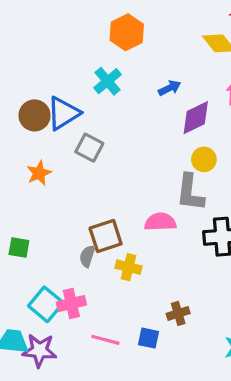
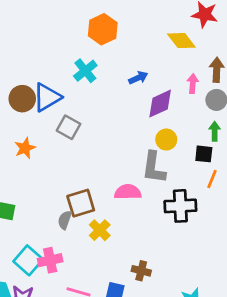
yellow cross: (128, 267) -> (100, 230), turned 30
brown cross: (178, 313) -> (141, 271), turned 30

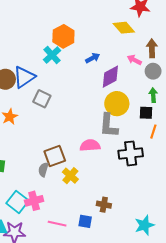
orange hexagon: (103, 29) -> (63, 36), moved
pink arrow: (193, 84) -> (134, 60), turned -64
yellow circle: (166, 140) -> (117, 104), size x1.5

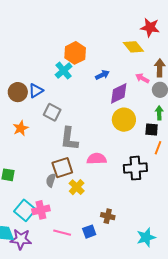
blue triangle: (24, 77) -> (36, 91), size x0.7
gray L-shape: (109, 126) -> (69, 139), moved
blue square: (85, 221) -> (89, 232), turned -32

